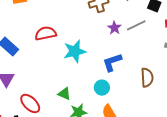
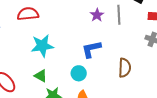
gray line: (136, 25) -> (119, 15), turned -72
cyan star: (75, 51) -> (42, 46), moved

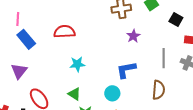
gray line: (119, 15) -> (164, 58), moved
cyan star: (42, 46) -> (77, 64), size x0.7

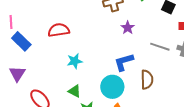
gray line: (164, 58) -> (160, 47), turned -66
brown semicircle: (158, 90) -> (147, 80), moved
cyan circle: (112, 93) -> (112, 87), size x1.5

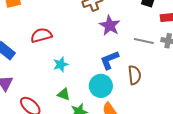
purple star: (128, 28) -> (110, 25), size x1.5

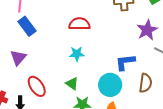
purple star: (110, 25) -> (147, 30), moved
red semicircle: (41, 35) -> (79, 24), moved

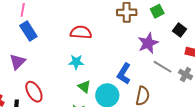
blue L-shape: (125, 62) -> (124, 74), turned -55
green triangle: (72, 84) -> (84, 87), moved

